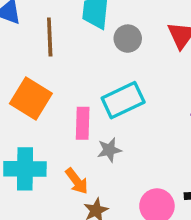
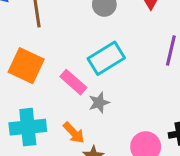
pink rectangle: (83, 123) -> (73, 82), turned -44

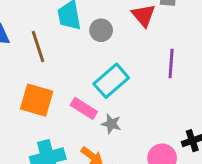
gray star: (99, 103) -> (111, 124), turned -30

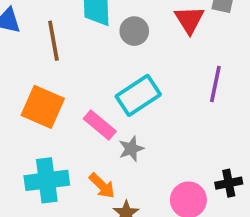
gray star: (111, 124) -> (131, 149), turned 30

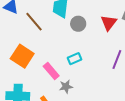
brown line: (53, 41) -> (34, 22), turned -40
cyan rectangle: (138, 95) -> (75, 59), size x0.6

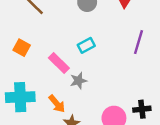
orange square: (22, 56) -> (22, 48), size x0.6

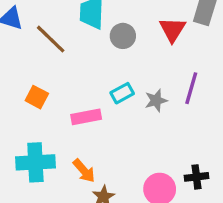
pink rectangle: (59, 63) -> (86, 117), turned -55
gray star: (78, 81) -> (156, 100), moved

